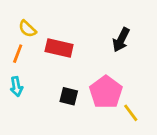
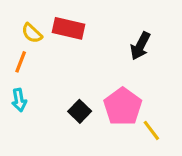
red rectangle: (59, 48) -> (69, 28), moved
black square: (69, 96) -> (80, 111), turned 30

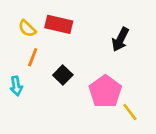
orange line: (21, 62) -> (33, 57), moved
black square: (80, 111) -> (63, 75), moved

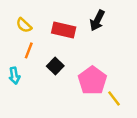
red rectangle: (59, 24) -> (64, 30), moved
black arrow: (120, 39) -> (97, 20), moved

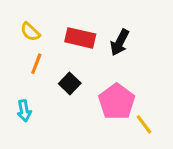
black arrow: (97, 20) -> (120, 42), moved
cyan arrow: (14, 76) -> (24, 111), moved

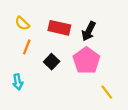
pink pentagon: (117, 102) -> (86, 60), moved

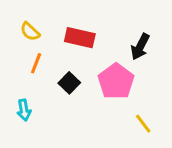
black arrow: (89, 31) -> (140, 47), moved

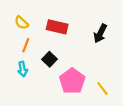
pink pentagon: (116, 81) -> (72, 81), moved
cyan arrow: (24, 110) -> (23, 69), moved

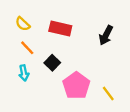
orange line: (26, 45) -> (27, 48), turned -64

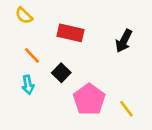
yellow semicircle: (23, 24) -> (24, 16), moved

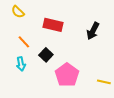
yellow line: (126, 109) -> (104, 82), moved, turned -40

